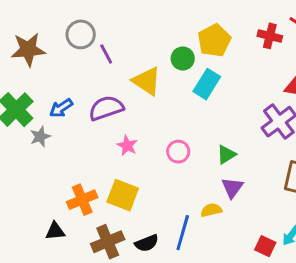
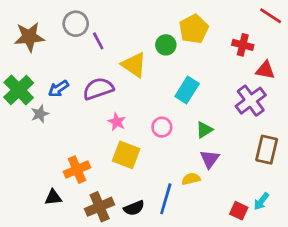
red cross: (270, 36) -> (243, 45), moved
cyan rectangle: (207, 84) -> (187, 90), moved
yellow square: (123, 195) -> (126, 155), moved

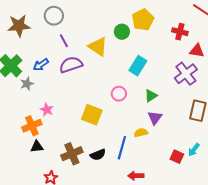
purple line: (98, 41) -> (64, 41), moved
pink star: (117, 122) -> (47, 110), moved
orange cross: (77, 170) -> (32, 126), moved

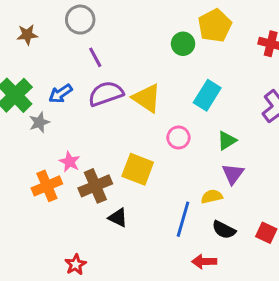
brown star: (19, 26) -> (27, 35), size x0.6
yellow triangle: (98, 47) -> (147, 98), moved
black triangle: (37, 147) -> (118, 218), moved, turned 32
brown cross: (72, 154) -> (95, 186), moved
black semicircle: (98, 155) -> (224, 230), moved, turned 49

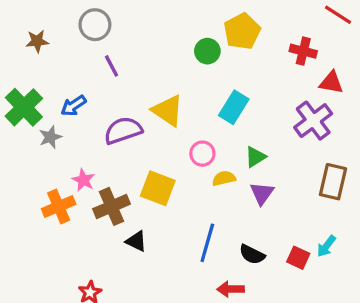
purple semicircle: (106, 94) -> (123, 130), moved
yellow semicircle: (212, 196) -> (224, 178), moved

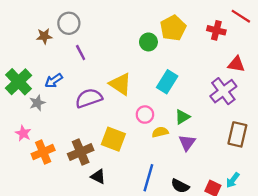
brown star: (37, 41) -> (44, 36), moved
red cross: (303, 51) -> (216, 30), moved
pink star: (83, 180) -> (23, 133), moved

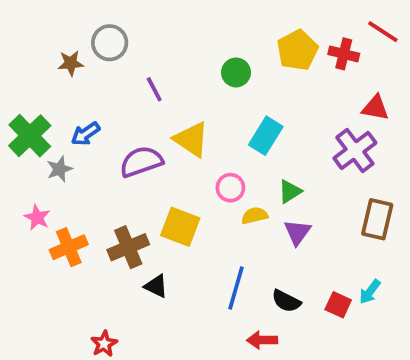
yellow pentagon: (173, 28) -> (297, 50), moved
purple line: (81, 53) -> (154, 89), moved

